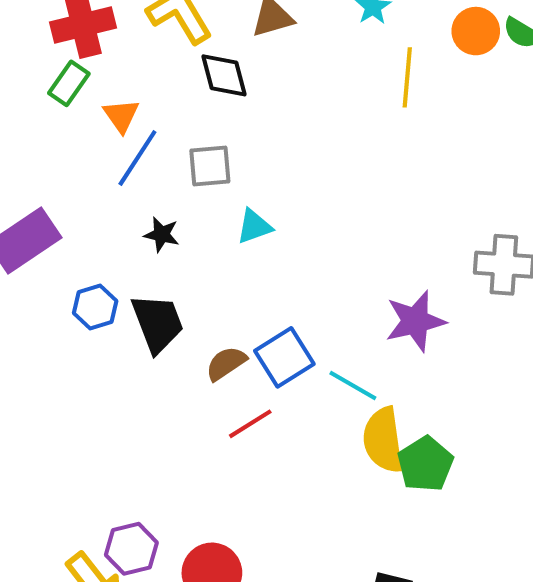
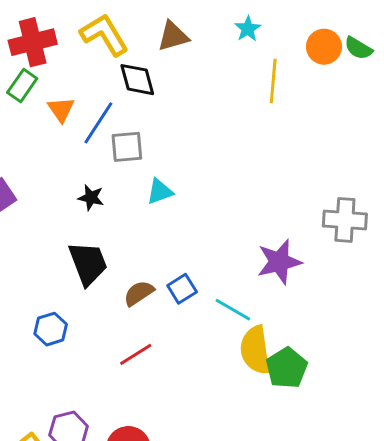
blue line: (137, 158) -> (98, 123), moved
blue hexagon: (95, 307) -> (51, 329), moved
blue square: (284, 357) -> (182, 289), size x0.7
red line: (250, 424) -> (136, 354), moved

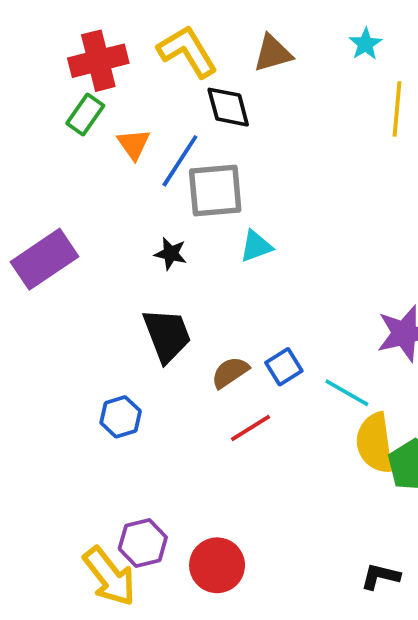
gray square: (127, 147) -> (215, 191), size x1.4
red line: (136, 354) -> (250, 428), moved

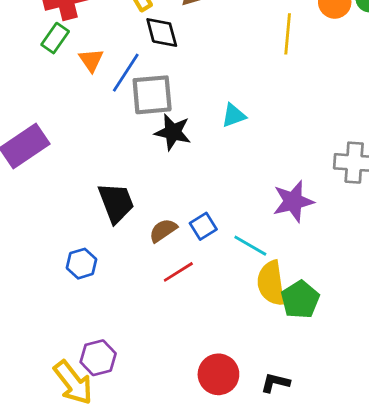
cyan triangle: (256, 246) -> (234, 116), moved
black star: (171, 254) -> (173, 132), moved, size x1.5
red circle: (217, 565) -> (218, 374), moved

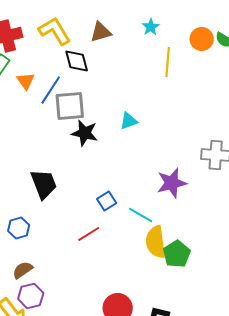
brown semicircle: (163, 230) -> (23, 270), moved

